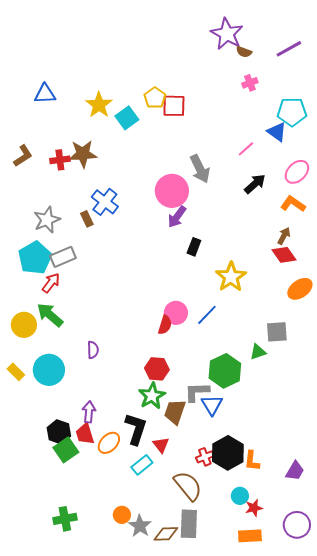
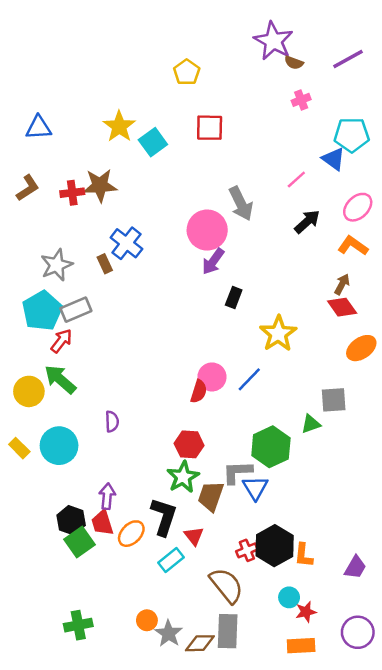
blue triangle: (45, 94) -> (39, 128), moved
yellow pentagon: (155, 98) -> (187, 72), moved

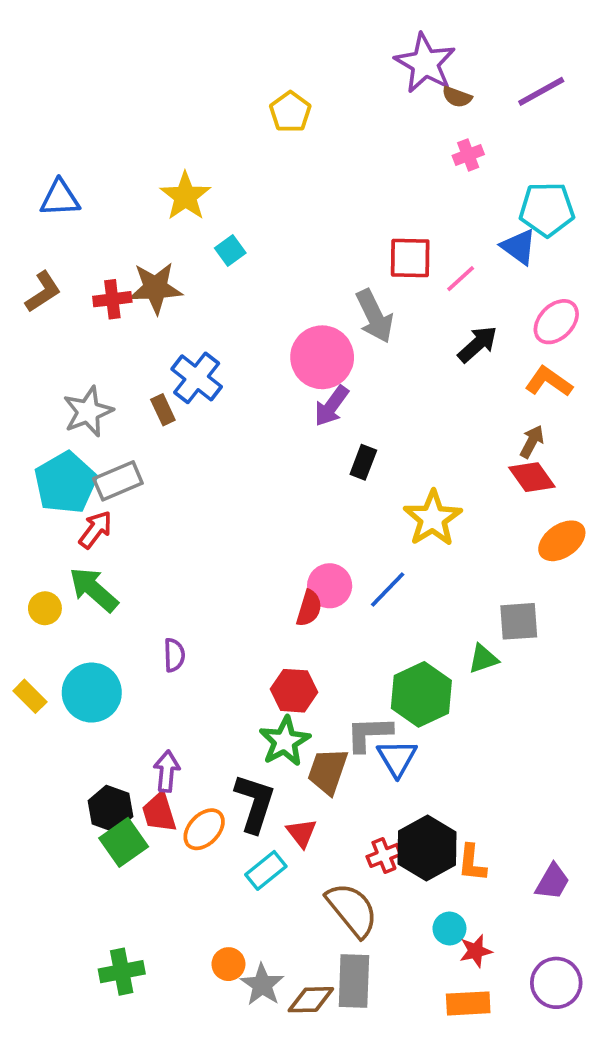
red square: (210, 128) -> (410, 258), moved
cyan square: (153, 142) -> (230, 251), moved, size x0.7
yellow circle: (29, 391) -> (45, 608), size x0.7

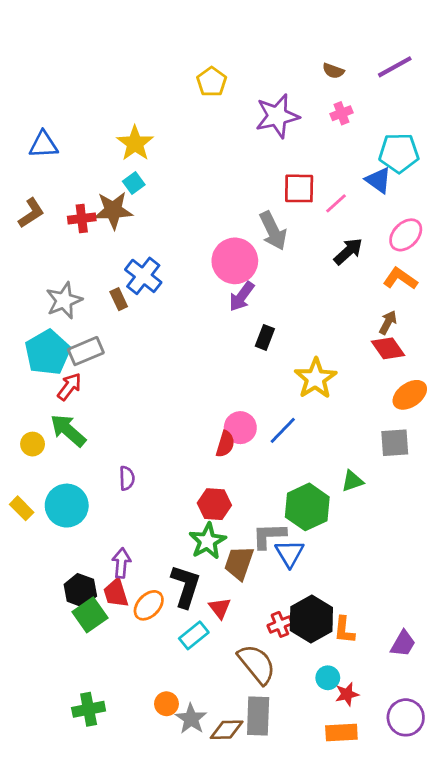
purple star: (425, 63) -> (277, 116), moved, turned 30
cyan square: (230, 251) -> (134, 183), moved
gray square: (519, 621) -> (395, 443), moved

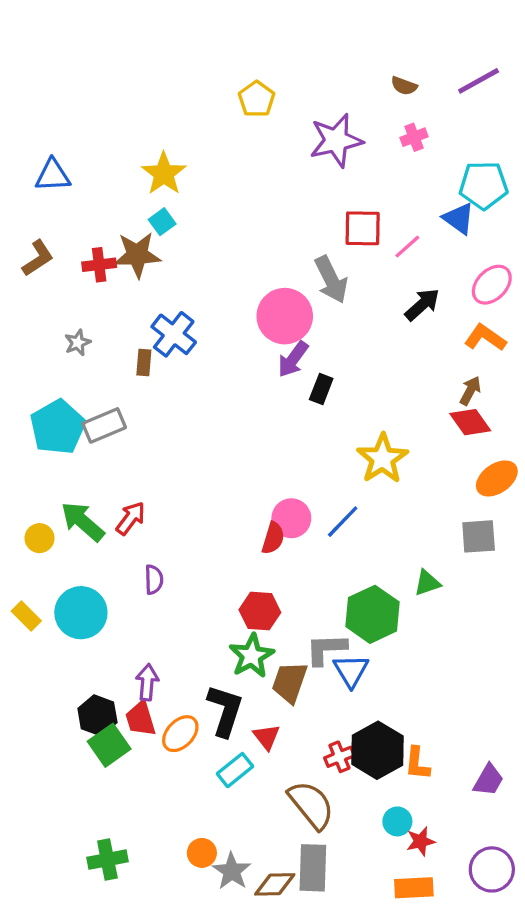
brown rectangle: (119, 299) -> (144, 363), turned 30
gray star: (64, 301) -> (78, 343), moved, size x0.6
black rectangle: (265, 337) -> (321, 389), moved
red arrow: (69, 387) -> (131, 518), moved

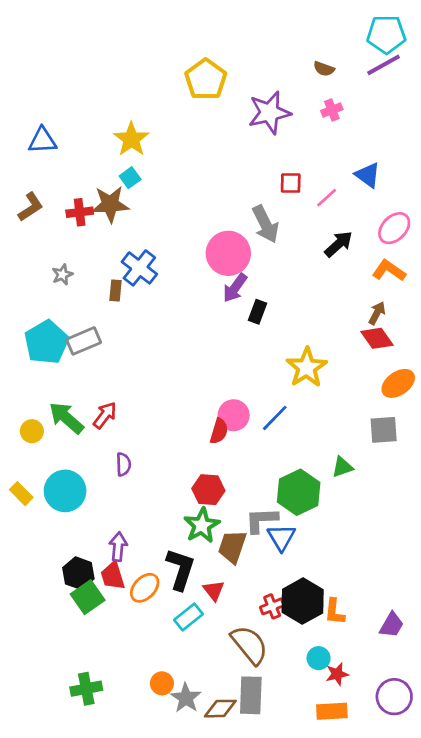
yellow pentagon: (257, 99) -> (206, 79), size x1.4
cyan pentagon: (484, 185) -> (386, 34), moved
red square: (363, 228) -> (291, 183), size x0.7

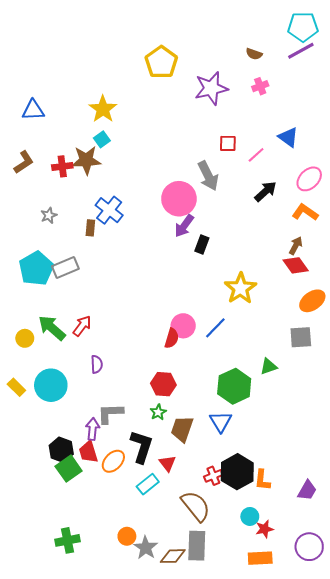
gray L-shape: (261, 520) -> (110, 413), moved
green star: (202, 525) -> (158, 412), size x0.6

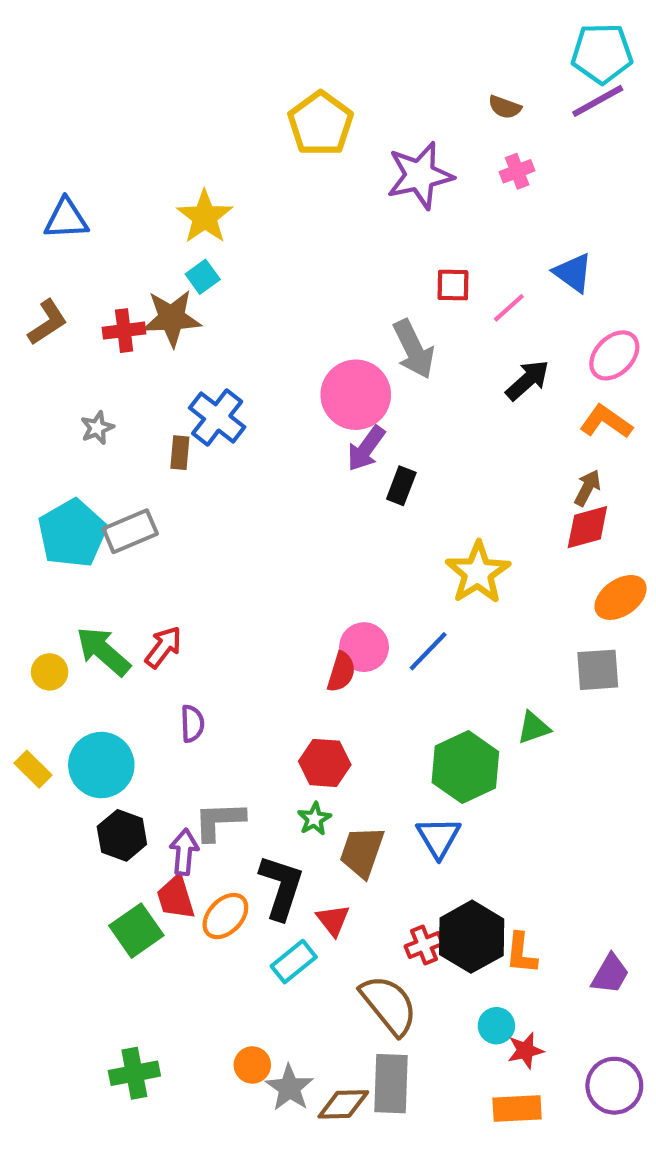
red diamond: (296, 265) -> (587, 527), turned -70
black hexagon: (61, 450) -> (122, 835), moved

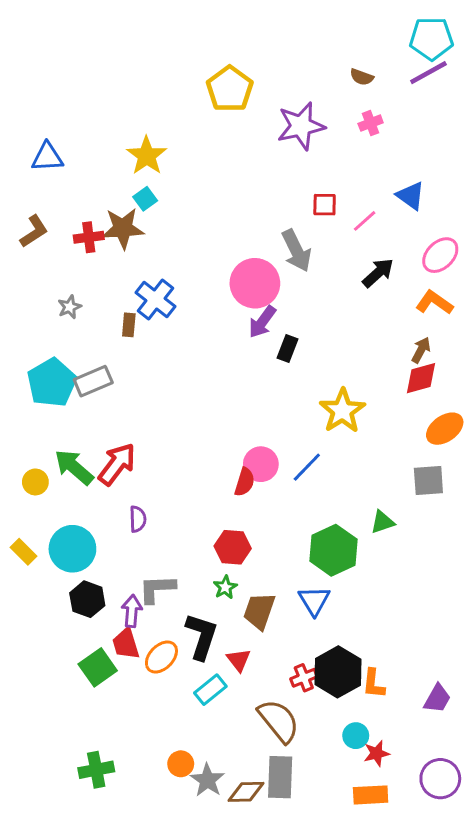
red arrow: (163, 647) -> (117, 464), size x1.4

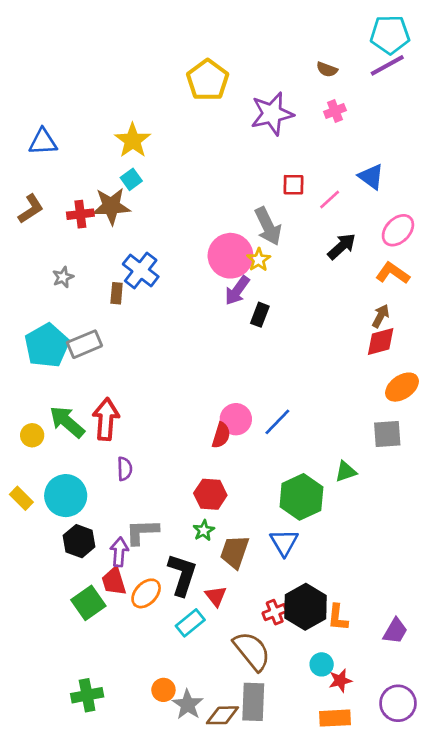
yellow star: (342, 411) -> (259, 260), moved, size x0.6
red arrow: (117, 464) -> (106, 419), turned -33

